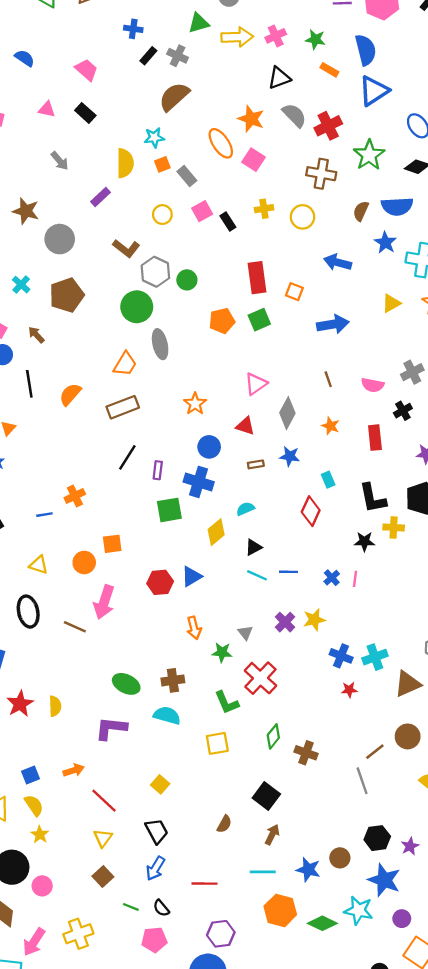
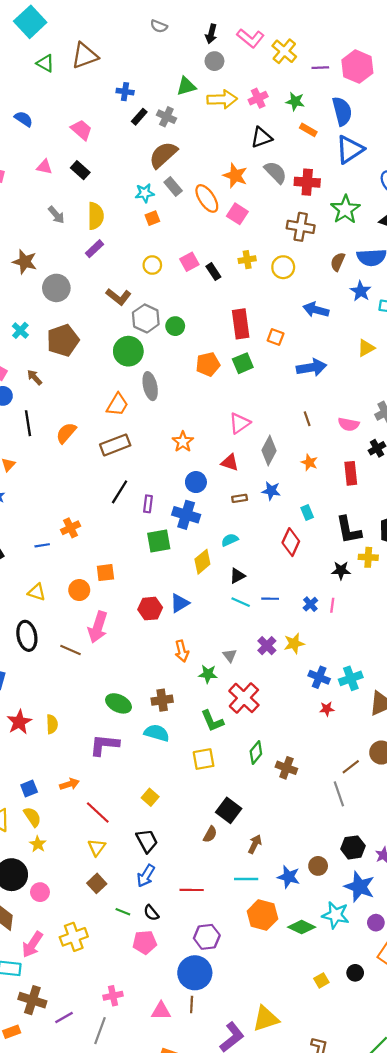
red cross: (328, 126) -> (307, 182), turned 30
yellow semicircle: (125, 163) -> (96, 216), moved
gray rectangle: (187, 176) -> (173, 186), moved
black square: (266, 796) -> (229, 810), moved

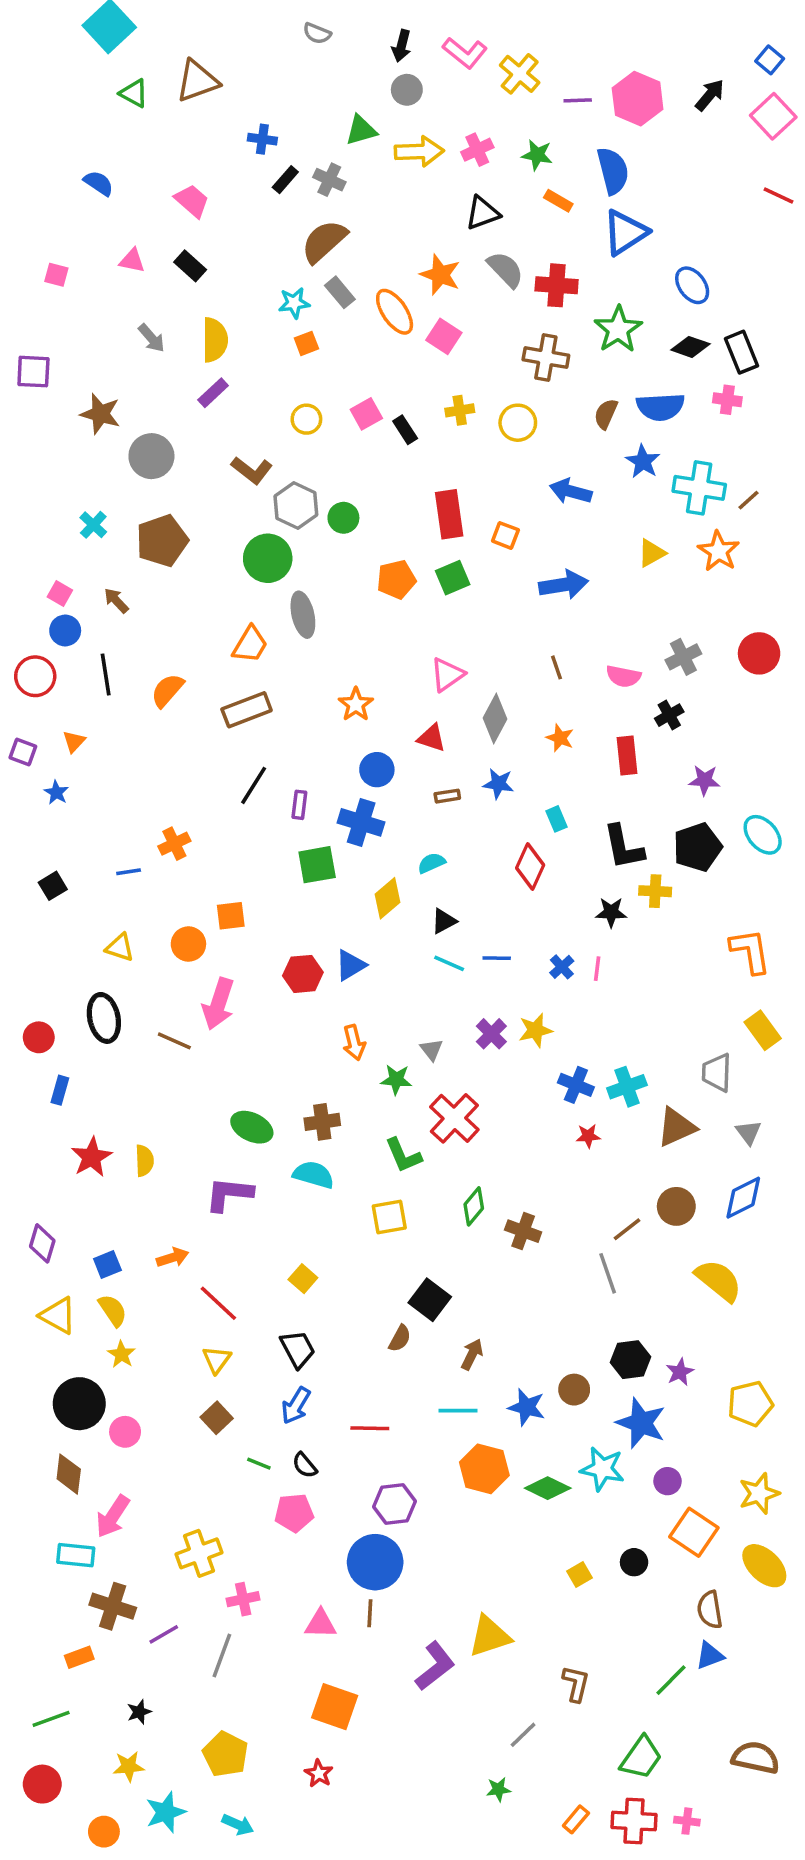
yellow cross: (74, 937) -> (199, 1553), moved

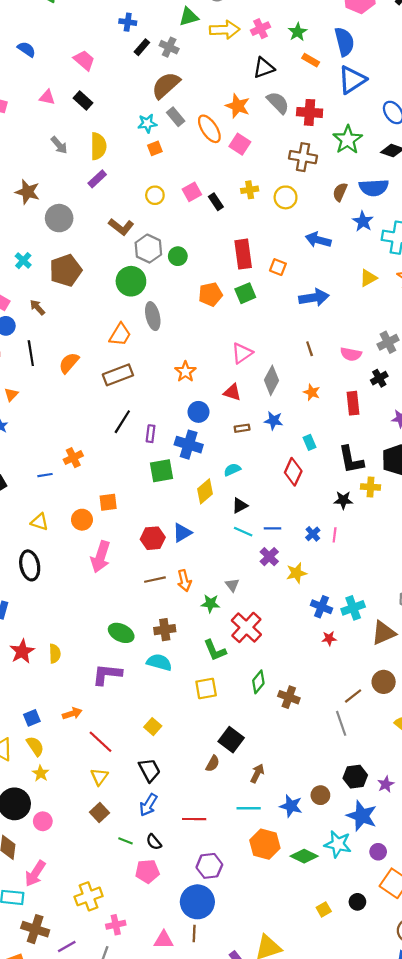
green star: (537, 155) -> (298, 32), turned 30
purple cross: (491, 1034) -> (269, 557), moved
brown line: (174, 1041) -> (155, 580), moved, turned -36

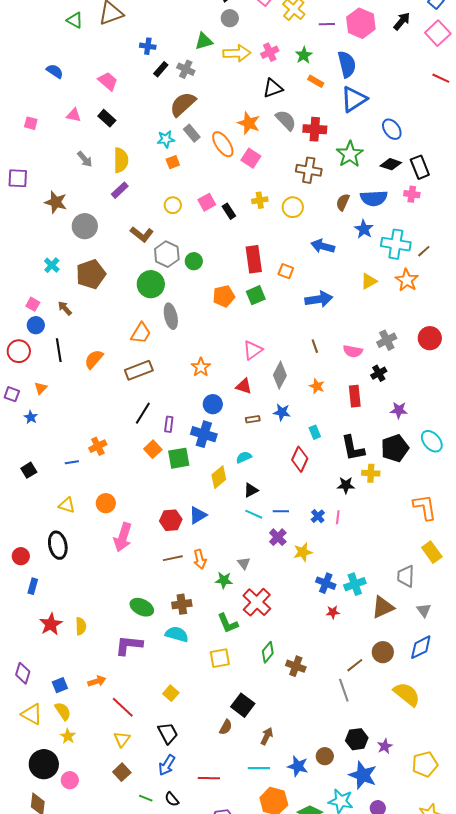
orange square: (108, 502) -> (153, 449), moved, turned -36

